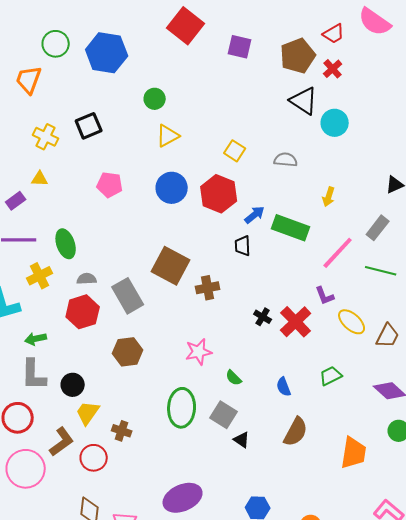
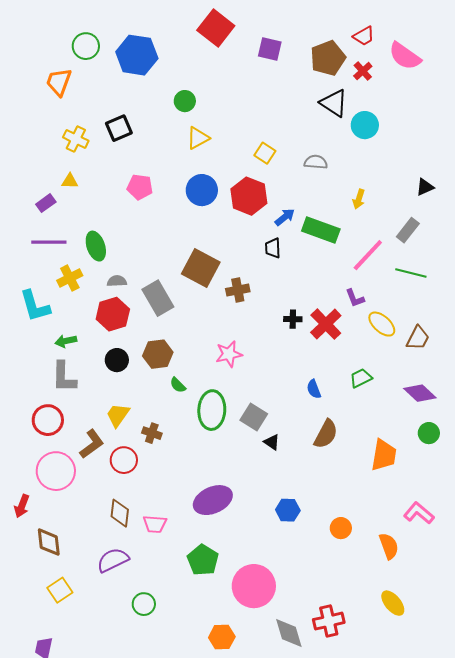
pink semicircle: (375, 22) -> (405, 56), moved
black cross: (263, 317) -> (293, 319), turned -30
green semicircle: (234, 378) -> (178, 385), moved
black circle: (73, 385) -> (117, 360), moved

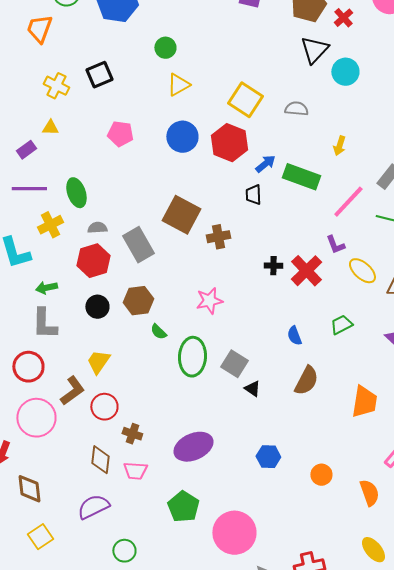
black triangle: (334, 103) -> (314, 50), turned 40
yellow square: (265, 153) -> (245, 100), size x1.6
brown cross: (152, 433) -> (132, 434), moved

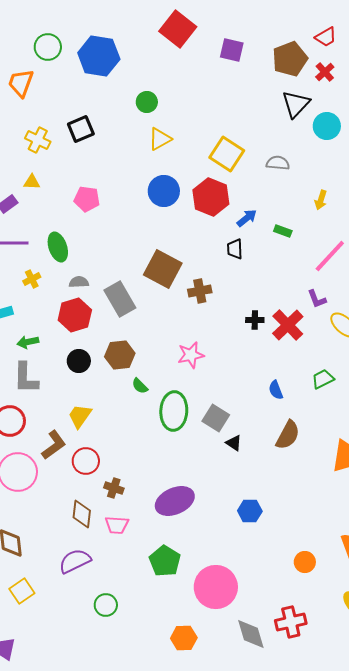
pink pentagon: (120, 134) -> (87, 199), moved
green rectangle: (301, 177) -> (283, 231), size x0.5
yellow cross: (50, 225) -> (32, 279), size x0.7
orange circle: (321, 475) -> (305, 562), moved

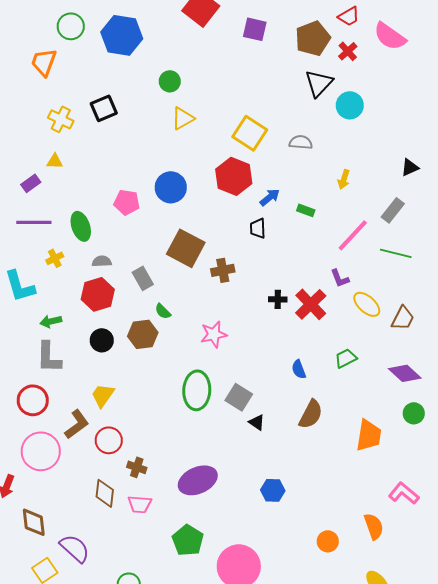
blue circle: (164, 191) -> (171, 187), moved
pink pentagon: (87, 199) -> (127, 202), moved
gray rectangle: (120, 299) -> (143, 278), size x0.7
green semicircle: (140, 386) -> (163, 311), moved
purple semicircle: (75, 561) -> (75, 548), moved, turned 68

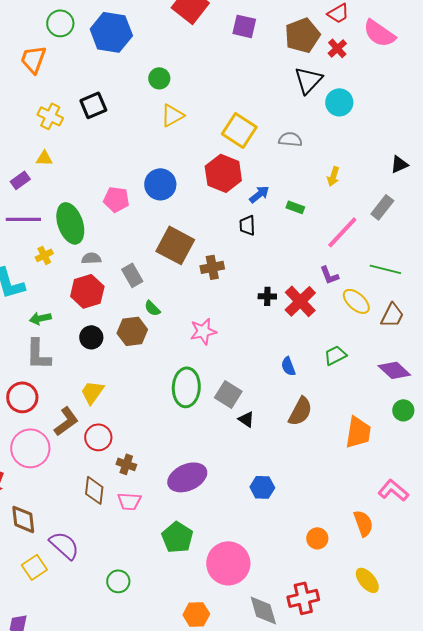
green ellipse: (81, 226) -> (70, 223), size x1.4
green line: (396, 253) -> (385, 269), moved

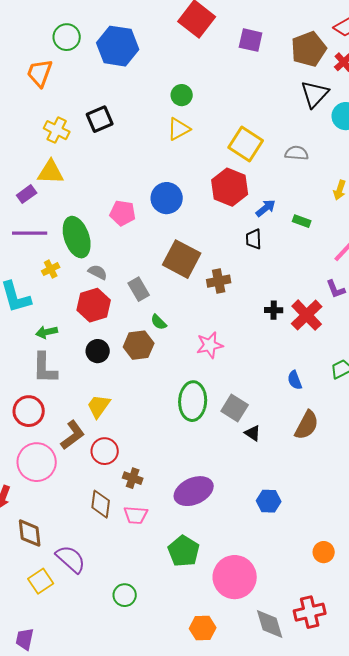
green circle: (159, 78) -> (182, 95), moved
yellow triangle: (44, 158) -> (51, 172), size x1.6
gray semicircle: (91, 258) -> (98, 272), turned 30

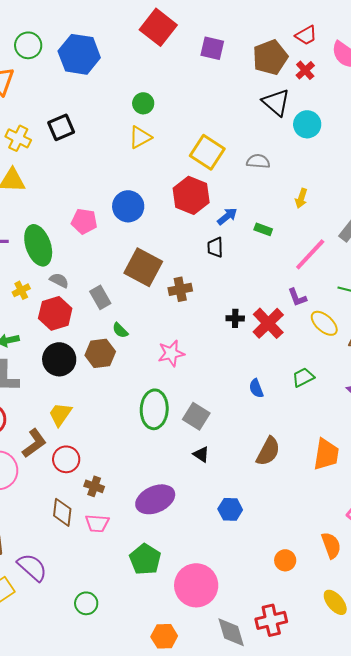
black triangle: (315, 94) -> (276, 102), turned -32
yellow cross: (51, 269) -> (21, 290), moved
black circle: (98, 351) -> (59, 359), size x1.4
brown semicircle: (307, 425) -> (268, 451), moved
black triangle: (253, 433) -> (201, 454), moved

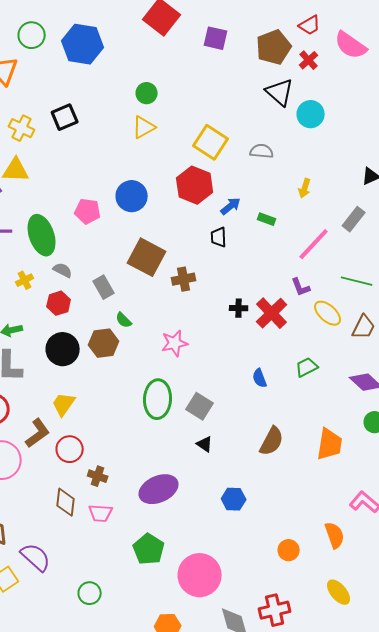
red hexagon: (55, 313) -> (59, 303), size x0.7

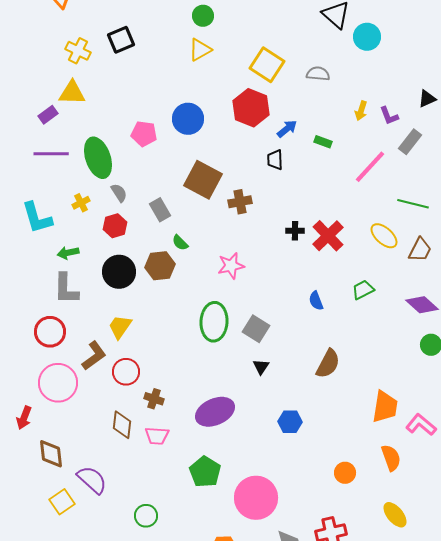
gray semicircle: (63, 270) -> (119, 193), turned 30
purple L-shape: (301, 287) -> (389, 116), moved
black triangle: (205, 444) -> (261, 367), turned 30
orange trapezoid: (330, 444) -> (385, 407), moved

